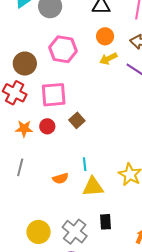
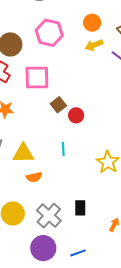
red circle: (47, 126) -> (76, 115), moved
orange semicircle: (61, 178) -> (34, 177), moved
yellow triangle: (93, 187) -> (23, 153), moved

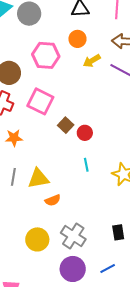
orange circle: (92, 23) -> (77, 39), moved
pink square: (37, 78) -> (40, 101), turned 36
cyan line: (63, 149) -> (86, 165), moved
black rectangle: (80, 208) -> (118, 232), moved

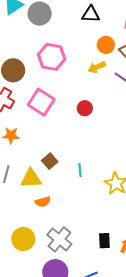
orange circle: (77, 39) -> (106, 45), moved
brown square: (66, 125) -> (50, 161), moved
red circle: (85, 133) -> (85, 108), moved

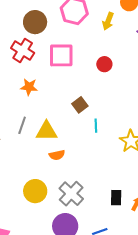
yellow arrow: (97, 67) -> (108, 21), moved, turned -48
pink square: (41, 102) -> (61, 55), turned -36
brown square: (50, 161) -> (80, 105), moved

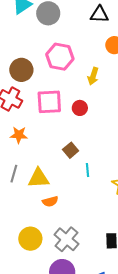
yellow arrow: (108, 21) -> (93, 76), moved
red circle: (104, 64) -> (80, 108), moved

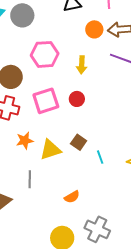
yellow triangle: (39, 178) -> (50, 150), moved

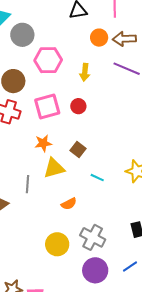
gray circle: (22, 15) -> (22, 35), moved
orange star: (25, 141) -> (43, 143), moved
yellow triangle: (50, 150) -> (54, 168), moved
cyan line: (100, 157) -> (97, 178), moved, turned -48

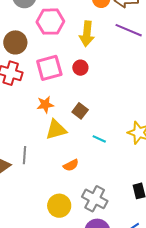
yellow arrow: (85, 72) -> (87, 34), size x1.4
gray line: (28, 184) -> (25, 155), moved

